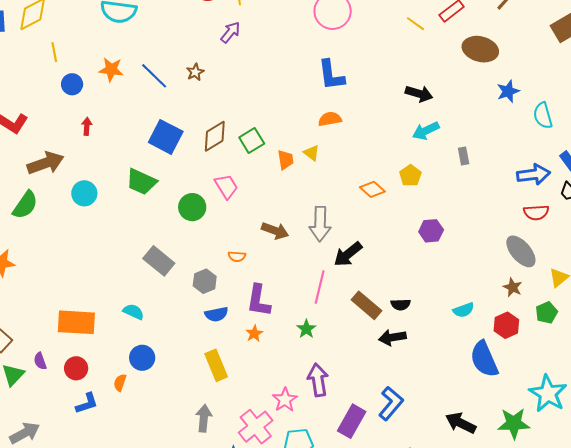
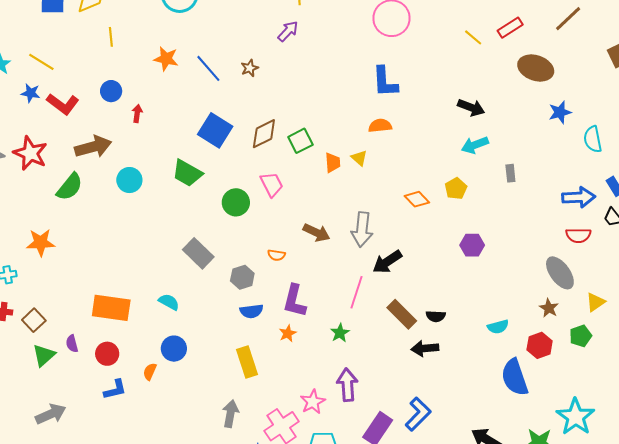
blue circle: (72, 84) -> (111, 91), moved

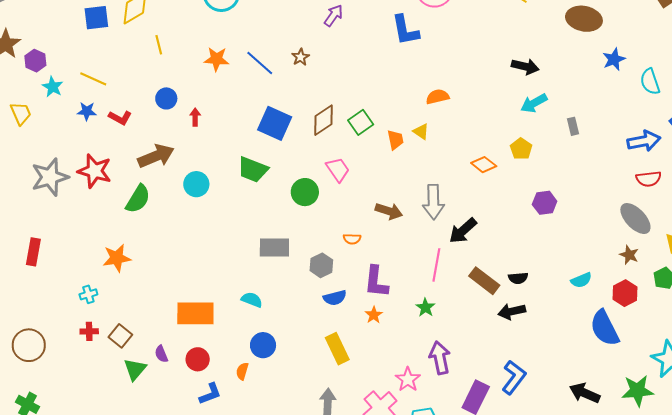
blue L-shape: (385, 82) -> (405, 30), moved
red L-shape: (63, 104) -> (120, 118), size x0.7
gray rectangle: (198, 253) -> (274, 248), turned -36

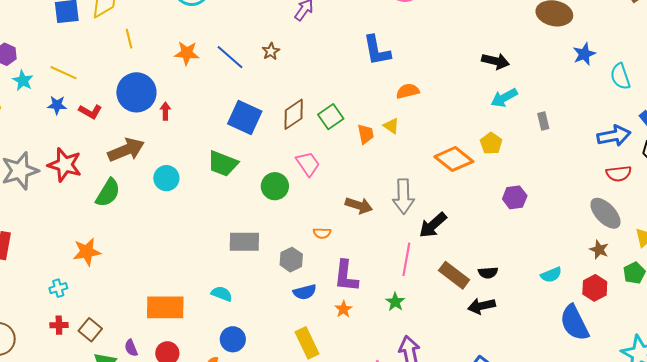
blue L-shape: (405, 30) -> (377, 50), moved
blue circle: (166, 98) -> (136, 92), size x1.8
orange diamond: (484, 165) -> (454, 159), size x1.5

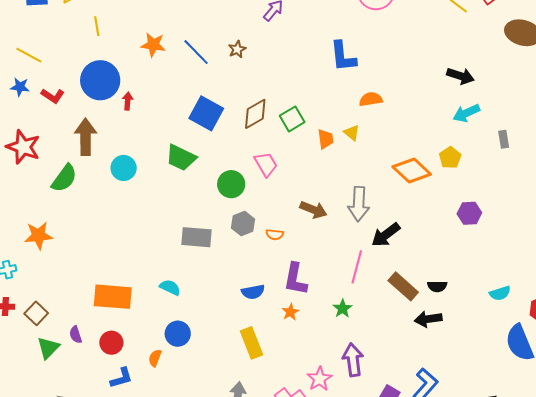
brown arrow: (126, 150) -> (85, 137), turned -72
gray hexagon: (291, 260) -> (243, 224), moved

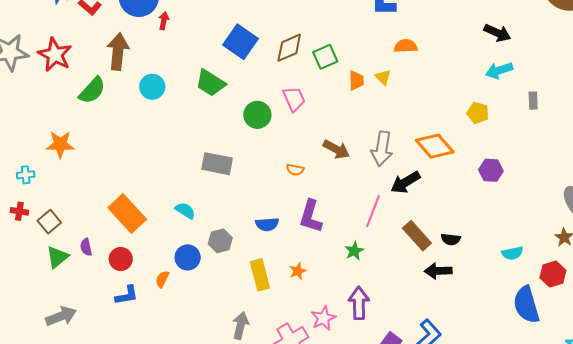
yellow pentagon: (450, 158) -> (478, 113), turned -30
orange diamond: (412, 171) -> (435, 146), moved
gray hexagon: (243, 224) -> (220, 241), moved
orange rectangle: (113, 297) -> (127, 213), turned 36
orange star: (290, 312) -> (298, 271), moved

